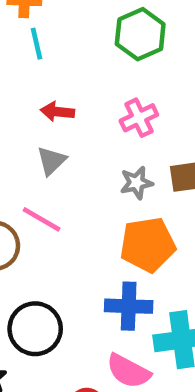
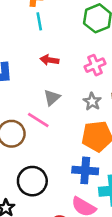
gray triangle: (51, 161) -> (52, 98), moved
gray star: (136, 183) -> (92, 102), turned -30

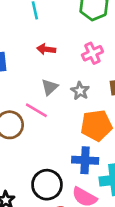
gray star: (92, 102) -> (80, 91), moved
black circle: (32, 181) -> (47, 185), moved

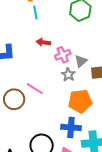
pink cross: (92, 53) -> (63, 55), moved
gray triangle: (50, 87) -> (81, 61), moved

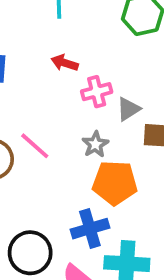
gray star: (68, 75) -> (95, 144), moved
blue cross: (71, 127) -> (90, 229), turned -30

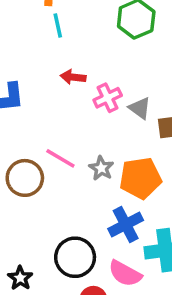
gray triangle: (128, 109) -> (140, 108), turned -40
gray star: (95, 144) -> (101, 168), moved

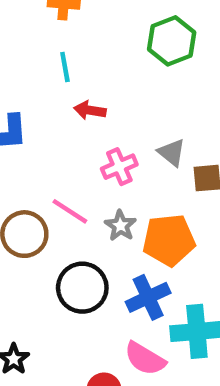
cyan line: (58, 25) -> (65, 67), moved
pink cross: (108, 98) -> (119, 167), moved
black circle: (75, 257) -> (82, 288), moved

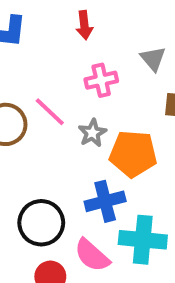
red arrow: (90, 110) -> (84, 25), turned -116
gray triangle: (172, 152) -> (153, 59), moved
black circle: (82, 288) -> (41, 223), moved

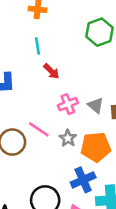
red arrow: (84, 25) -> (51, 71), turned -30
gray triangle: (153, 59) -> (96, 105), moved

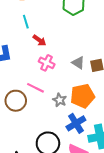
pink cross: (68, 104) -> (47, 63), moved, turned -35
gray star: (68, 138) -> (60, 100), moved

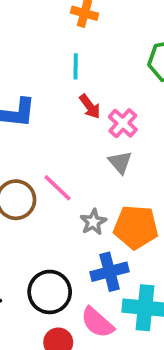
pink cross: (47, 63) -> (123, 123), moved
gray triangle: (78, 63) -> (120, 162), moved

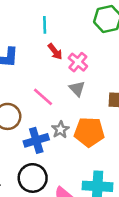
pink line: (57, 188) -> (43, 97), moved
blue cross: (110, 272) -> (36, 140), moved

